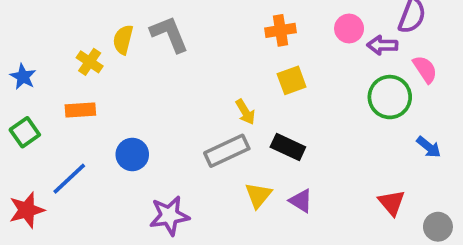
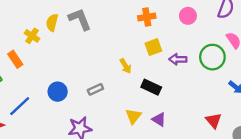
purple arrow: (382, 45) -> (178, 59), moved
orange rectangle: (80, 110) -> (15, 59), moved, turned 60
gray rectangle: (227, 151) -> (95, 89), moved, size x0.6

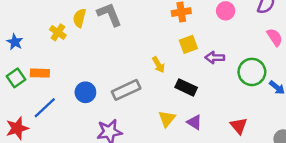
green circle: (212, 57) -> (252, 72), moved
orange rectangle: (15, 59) -> (40, 73), moved, turned -54
gray rectangle: (95, 89) -> (126, 90), size x1.6
red triangle: (214, 121) -> (239, 126), moved

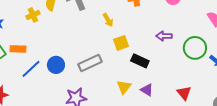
yellow cross: (58, 32) -> (33, 15), turned 32
yellow square: (188, 44) -> (121, 43), moved
yellow arrow: (158, 65) -> (108, 20), moved
blue line: (45, 108) -> (31, 69), moved

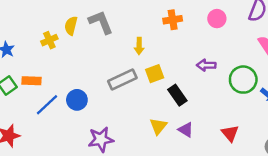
yellow arrow: (108, 20) -> (139, 46), turned 32
black rectangle: (140, 61) -> (177, 95), turned 30
gray rectangle: (90, 63) -> (122, 80), moved

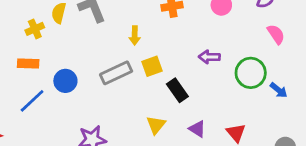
orange rectangle: (31, 81) -> (28, 64), moved
blue circle: (77, 100) -> (65, 81), moved
purple triangle: (186, 130) -> (197, 129), moved

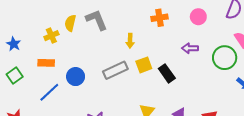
purple arrow: (209, 57) -> (190, 48), moved
green circle: (251, 73) -> (225, 58), moved
black rectangle: (177, 90) -> (167, 73), moved

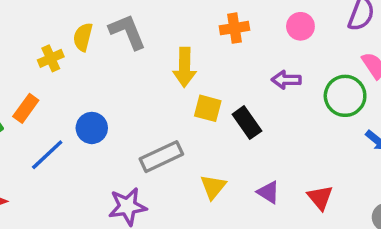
yellow arrow: (130, 41) -> (185, 67), size x1.5
orange rectangle: (46, 63) -> (26, 108), moved, turned -56
yellow square: (144, 65) -> (208, 108), turned 35
gray rectangle: (115, 70) -> (161, 157), moved

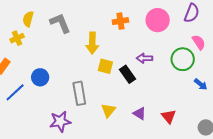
pink circle: (300, 26) -> (158, 20), size x1.5
yellow semicircle: (83, 37) -> (28, 19), moved
purple arrow: (286, 80) -> (145, 58), moved
gray rectangle: (161, 157) -> (79, 93), turned -75

